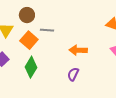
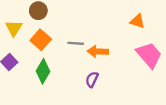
gray line: (47, 30) -> (76, 43), moved

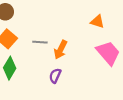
orange arrow: (98, 51) -> (61, 50), turned -66

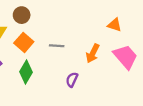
orange arrow: (61, 50) -> (93, 53), moved

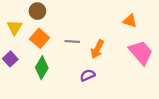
orange arrow: (93, 53) -> (97, 49), moved
purple semicircle: (72, 80) -> (88, 75), turned 40

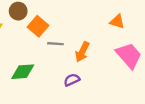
orange square: (40, 38) -> (38, 26), moved
green diamond: (42, 68) -> (23, 72), turned 55

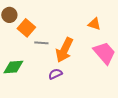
orange arrow: (82, 52) -> (64, 50), size x1.4

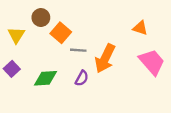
purple semicircle: (55, 74) -> (82, 78), moved, turned 144

